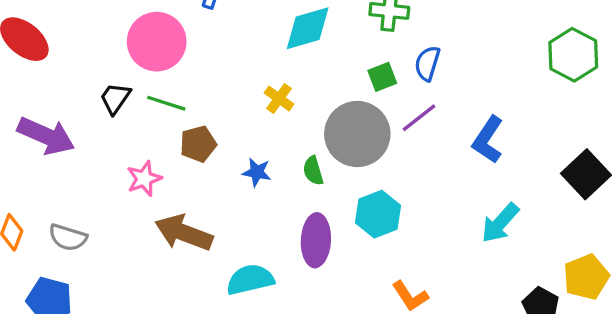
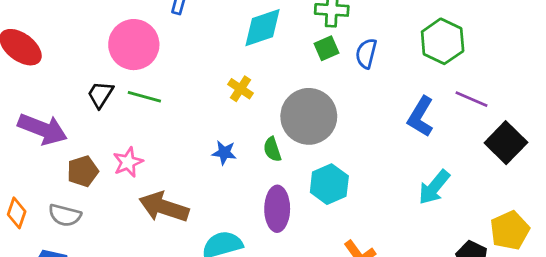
green hexagon: (573, 55) -> (443, 41), moved
green square: (382, 77) -> (326, 48), moved
purple line: (419, 118) -> (471, 99), moved, turned 64
brown pentagon: (198, 144) -> (83, 171), moved

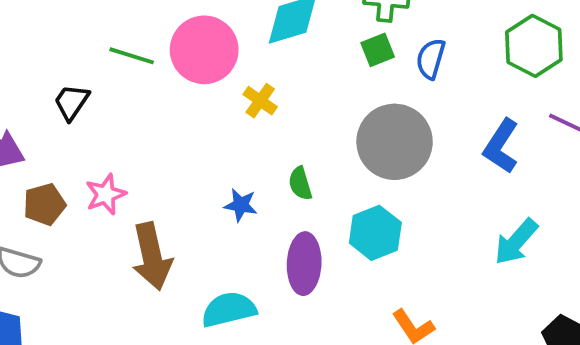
pink circle: (134, 45) -> (204, 50), moved
green line: (144, 97) -> (132, 56), moved
gray circle: (309, 116) -> (395, 142), moved
blue star: (224, 153) -> (241, 205), moved
brown arrow: (164, 207) -> (152, 256), turned -123

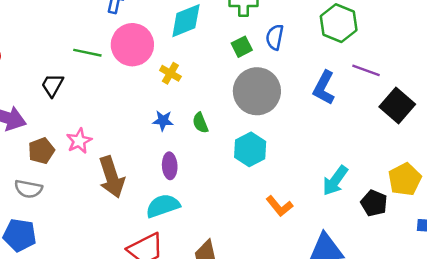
green square: (378, 50) -> (242, 47), moved
blue star: (241, 205) -> (163, 121), moved
cyan arrow: (516, 242) -> (335, 181), moved
purple ellipse: (304, 264) -> (170, 166), moved, size x0.7

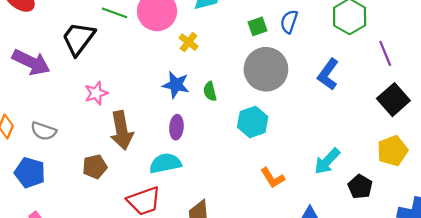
purple line: (366, 70) -> (385, 53), moved, turned 40
black trapezoid: (52, 85) -> (78, 39), size x1.6
blue star: (163, 121) -> (176, 85), size x1.4
brown pentagon: (41, 151) -> (95, 167), moved
yellow pentagon: (405, 179) -> (392, 151), moved

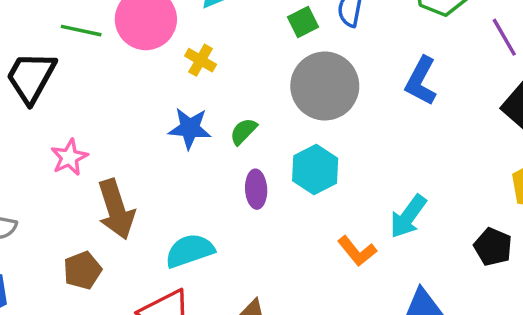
green semicircle: (210, 91) -> (243, 131), turned 66
purple ellipse: (176, 127) -> (256, 189), moved
cyan arrow: (327, 161) -> (408, 216), moved

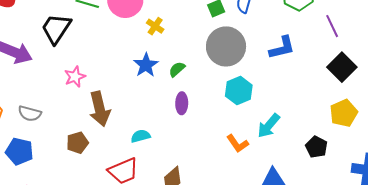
blue L-shape: (421, 81) -> (282, 48), turned -136
blue star: (190, 128) -> (146, 65), turned 30
cyan hexagon: (315, 169) -> (239, 91), moved
cyan semicircle: (190, 251) -> (141, 136), size x0.7

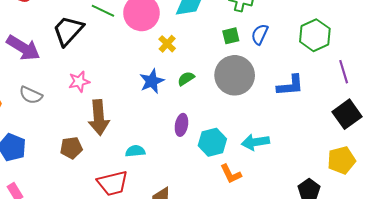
green semicircle: (177, 69) -> (186, 79), moved
cyan hexagon: (239, 91) -> (212, 142), moved
gray semicircle: (30, 113) -> (31, 95), moved
cyan arrow: (269, 126) -> (255, 142), moved, turned 32

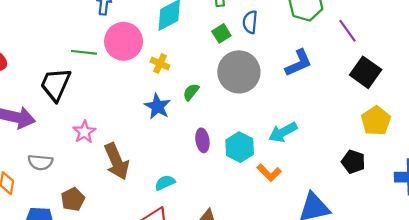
brown pentagon: (71, 148) -> (73, 199), moved

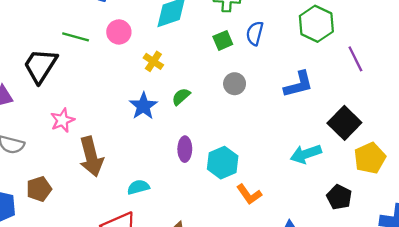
pink circle: (124, 41) -> (119, 32), size x0.6
gray circle: (239, 72) -> (235, 84), size x0.5
black square: (366, 72) -> (344, 123), moved
cyan arrow: (283, 132) -> (306, 154), moved

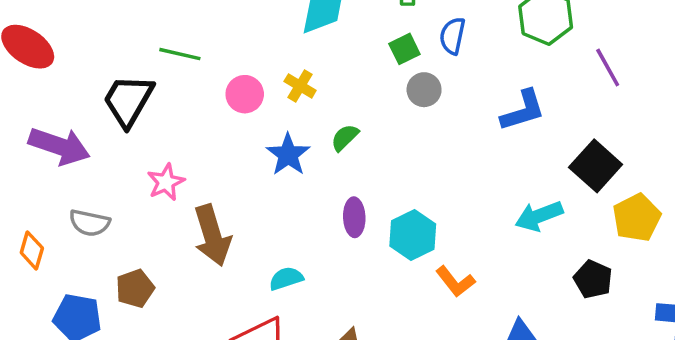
pink circle: (119, 32) -> (245, 94), moved
gray circle: (235, 84) -> (424, 90), moved

